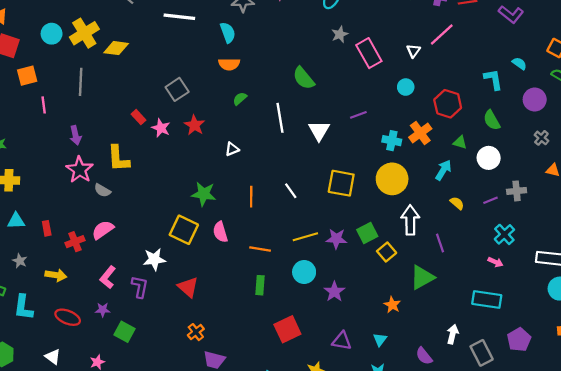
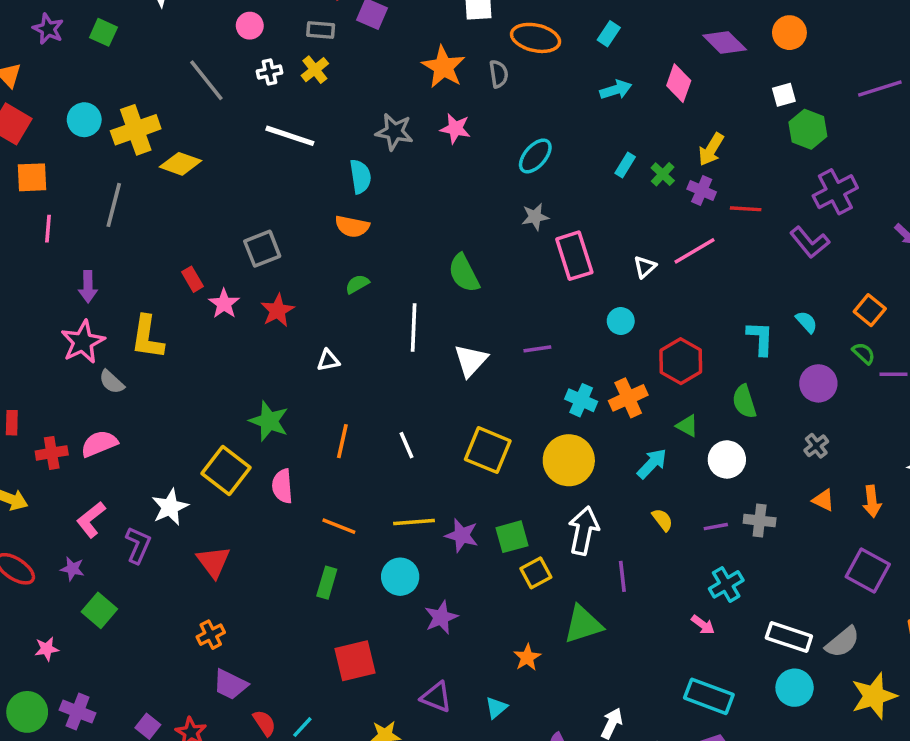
white star: (154, 259) -> (170, 507), turned -30
cyan rectangle: (487, 299) -> (709, 696), moved

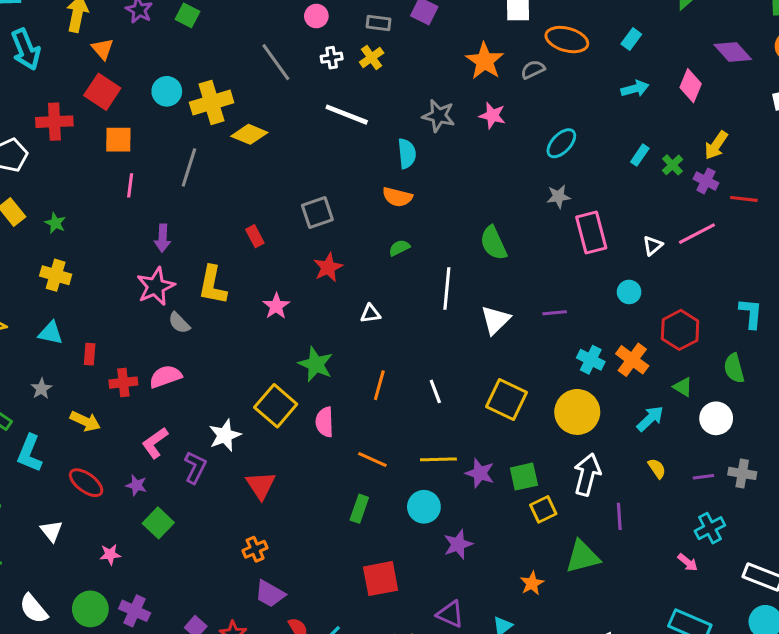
gray semicircle: (499, 74) -> (533, 69), turned -110
pink star: (224, 304) -> (276, 306), moved
orange cross: (628, 398) -> (632, 360), turned -32

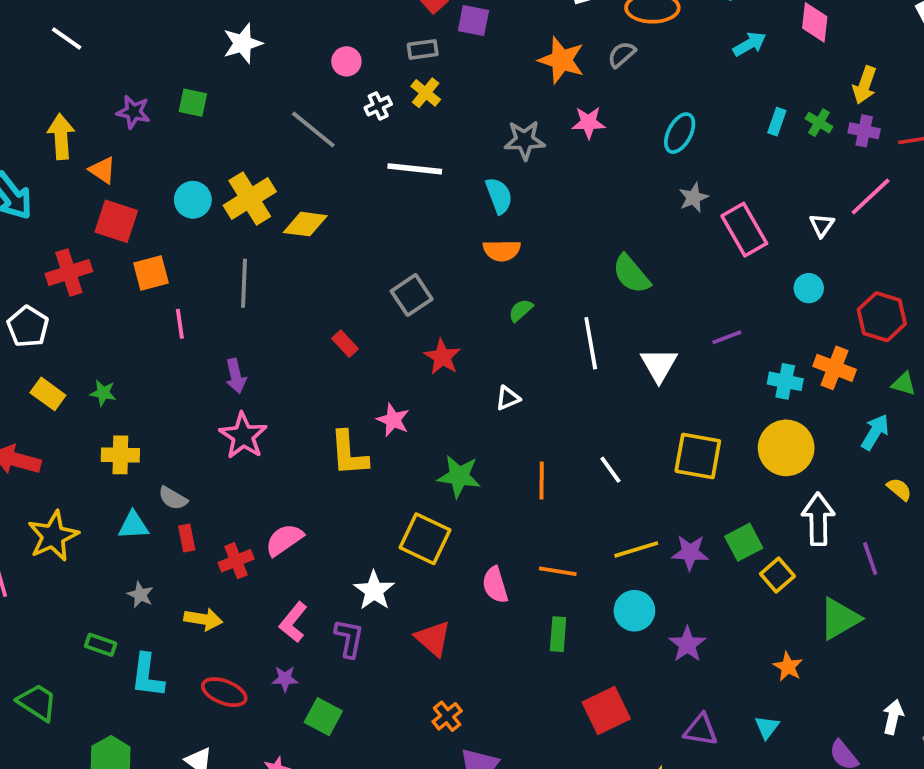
yellow L-shape: (213, 285) -> (349, 453), moved
gray semicircle: (179, 323) -> (173, 498), moved
pink semicircle: (325, 422) -> (495, 585), moved

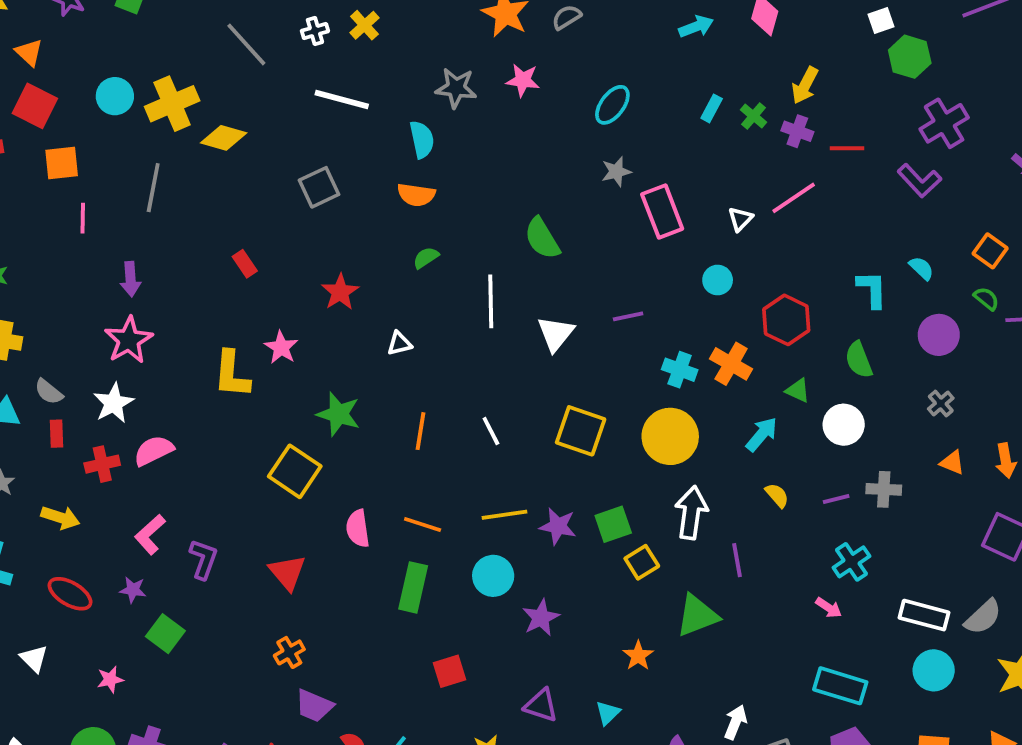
gray square: (412, 295) -> (319, 187), moved
white star: (374, 591) -> (114, 403), moved
green rectangle: (558, 634) -> (413, 587), size x1.4
red square: (606, 710) -> (449, 671), size x0.7

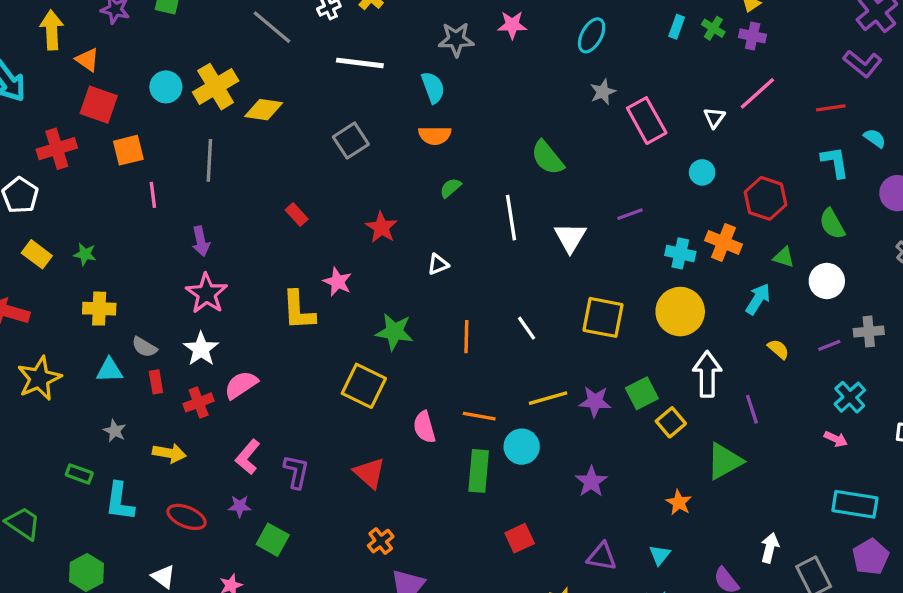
red line: (847, 148) -> (831, 108), moved
cyan circle: (493, 576) -> (522, 447), moved

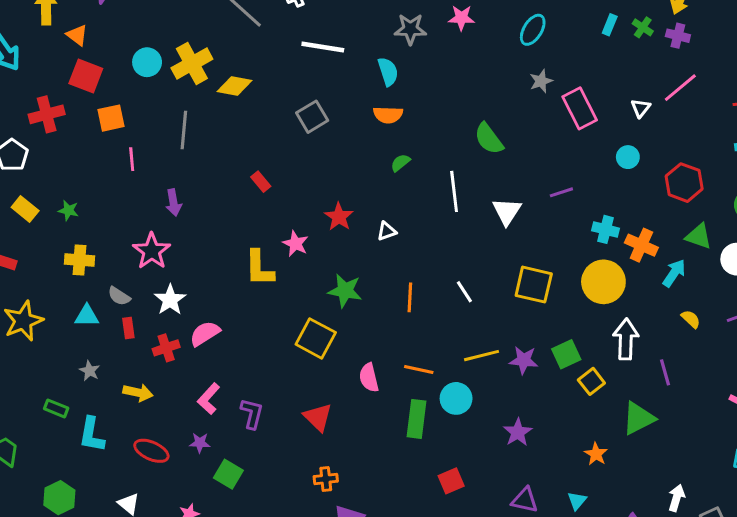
red star: (381, 227) -> (339, 217), moved
orange cross: (724, 242) -> (641, 245), moved
green triangle: (784, 257) -> (699, 236), size x1.4
pink star: (207, 294) -> (152, 251), moved
orange cross: (381, 541) -> (326, 479), turned 30

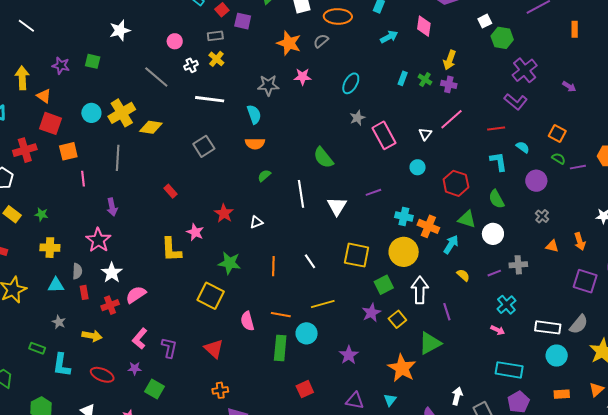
gray semicircle: (119, 296) -> (77, 271), turned -119
green square: (566, 354) -> (384, 285), moved
purple star: (524, 360) -> (371, 313), moved, turned -30
orange star: (596, 454) -> (402, 368), size x1.8

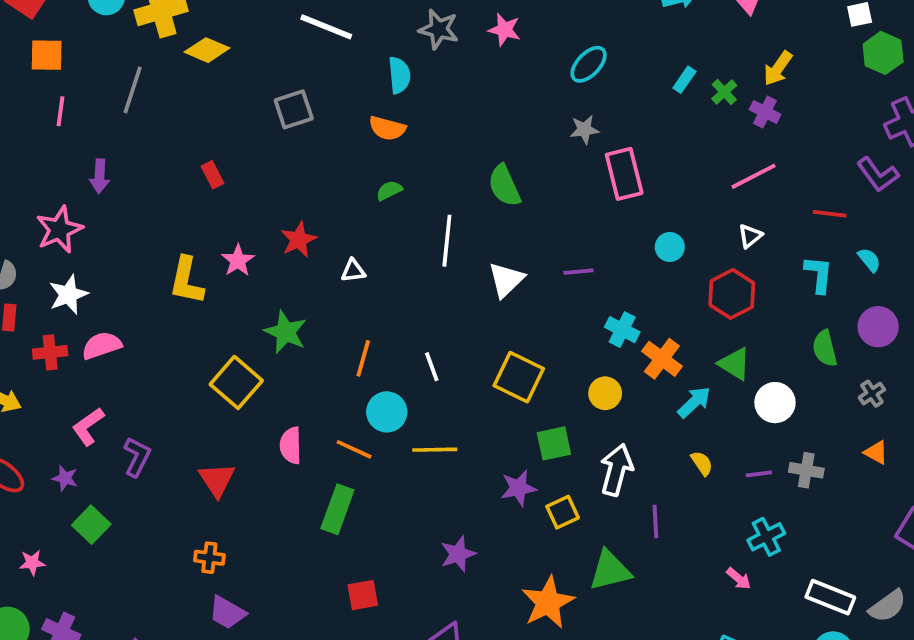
white triangle: (425, 134) -> (750, 236), moved
green semicircle: (496, 199) -> (825, 348), moved
yellow circle: (404, 252) -> (605, 393), size x0.6
cyan circle: (307, 333) -> (387, 412), moved

